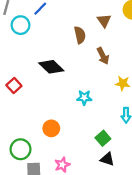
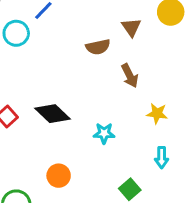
brown semicircle: (80, 35) -> (98, 47), turned 91
black diamond: (51, 67) -> (53, 114), moved

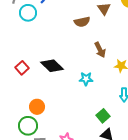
brown arrow: (130, 76) -> (100, 50), moved
orange circle: (59, 176) -> (37, 107), moved

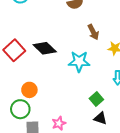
red square: (22, 68) -> (14, 50), size x1.5
cyan star: (86, 79) -> (79, 61), size x1.5

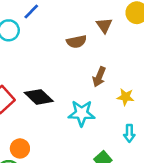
brown arrow: (93, 32) -> (99, 77), turned 49

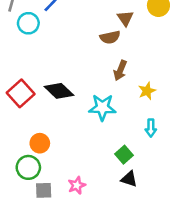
brown semicircle: (76, 42) -> (110, 37), moved
yellow star: (126, 97) -> (147, 91), turned -30

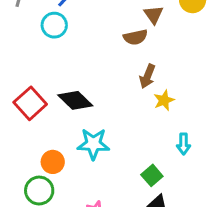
cyan circle: (28, 23) -> (54, 25), moved
yellow star: (147, 91) -> (164, 100), moved
cyan star: (102, 107) -> (93, 144), moved

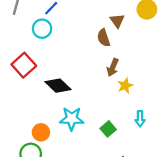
brown semicircle: (135, 37) -> (104, 38), turned 84
red square: (30, 103) -> (24, 65), moved
green square: (152, 175) -> (108, 129), moved

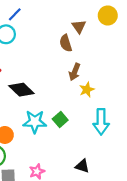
cyan arrow: (140, 119) -> (101, 122), size x1.6
green square: (108, 129) -> (60, 119), moved

